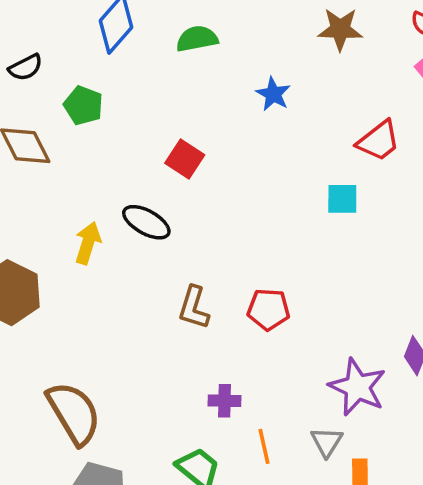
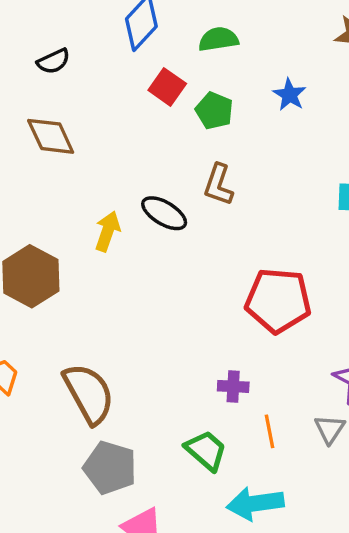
green pentagon: (83, 105) -> (214, 111), moved
red square: (185, 159) -> (167, 87), moved
brown L-shape: (194, 308) -> (218, 185), moved
red pentagon: (268, 309) -> (278, 301), size x1.6

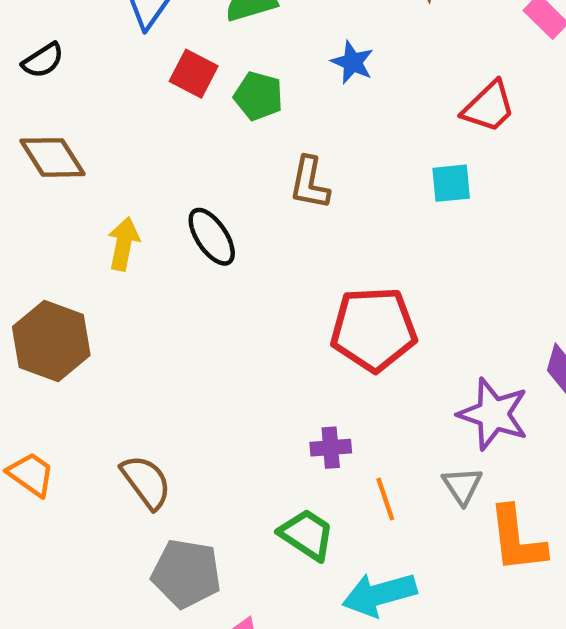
brown L-shape: (218, 185) -> (310, 183), moved
black ellipse: (164, 213) -> (212, 237), turned 33
yellow arrow: (107, 231) -> (123, 244), moved
brown semicircle: (89, 394) -> (146, 482), size x0.7

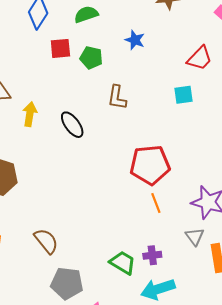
red square: (194, 74) -> (60, 48), turned -30
yellow arrow: (123, 244) -> (30, 114), moved
purple cross: (331, 448) -> (152, 255), moved
orange line: (385, 499) -> (156, 203), moved

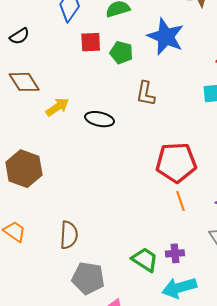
blue star: (135, 40) -> (166, 37), size x1.8
yellow arrow: (30, 114) -> (57, 107), turned 45
black ellipse: (72, 125) -> (100, 119), turned -44
brown semicircle: (46, 241) -> (69, 235), turned 40

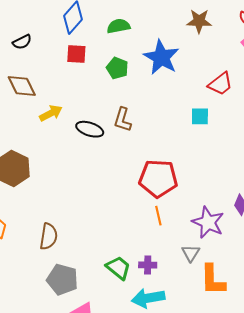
red square: (91, 42) -> (76, 54), moved
brown L-shape: (146, 94) -> (123, 120), moved

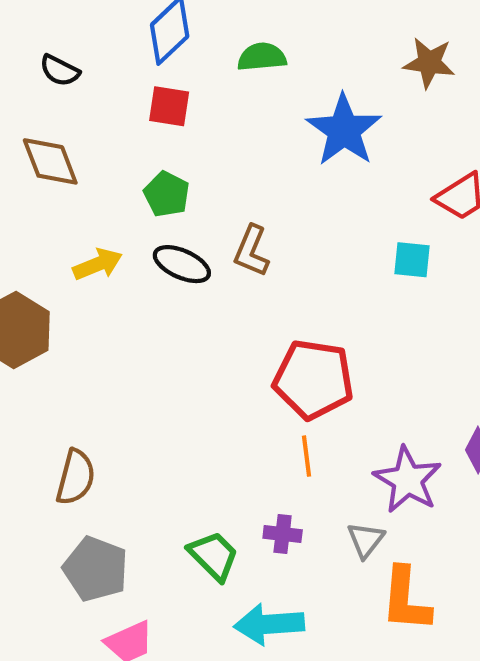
black semicircle: (22, 42) -> (60, 70), turned 48
green pentagon: (117, 68) -> (167, 194), moved
yellow arrow: (51, 113) -> (98, 264), moved
purple cross: (148, 265) -> (283, 534), moved

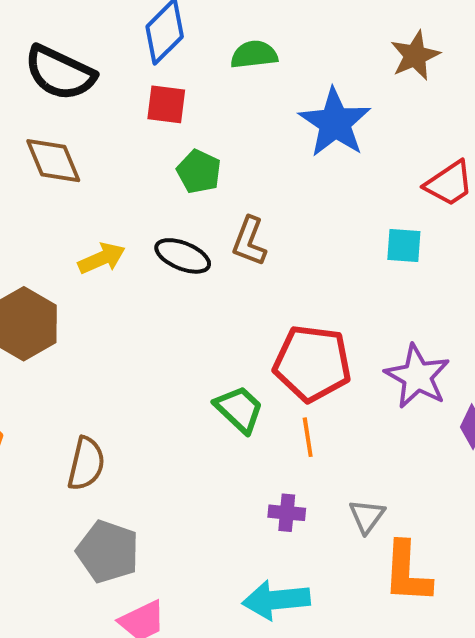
brown star: (429, 63) -> (415, 56), turned -30
black semicircle: (60, 70) -> (60, 73), size x1.8
green pentagon: (167, 194) -> (199, 172), moved
purple star: (408, 480) -> (417, 376), moved
green trapezoid: (214, 556) -> (239, 409), moved

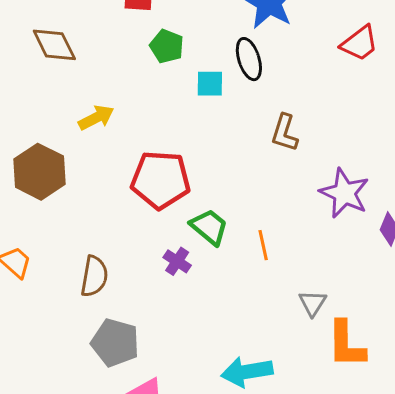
brown L-shape: (249, 241) -> (285, 133), moved
cyan square: (404, 245) -> (210, 84), moved
black ellipse: (183, 256) -> (249, 59), moved, turned 54
red pentagon: (312, 363) -> (161, 180), moved
purple cross: (287, 513) -> (177, 261), moved, turned 32

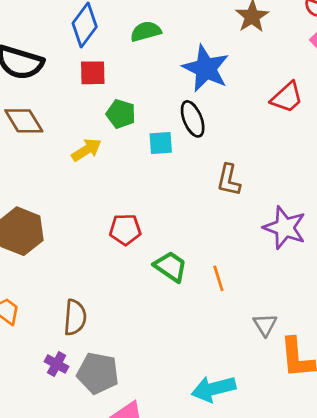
yellow arrow: (96, 118) -> (86, 150), moved
red pentagon: (161, 180) -> (125, 230), size x0.6
purple cross: (177, 261) -> (57, 364), moved

